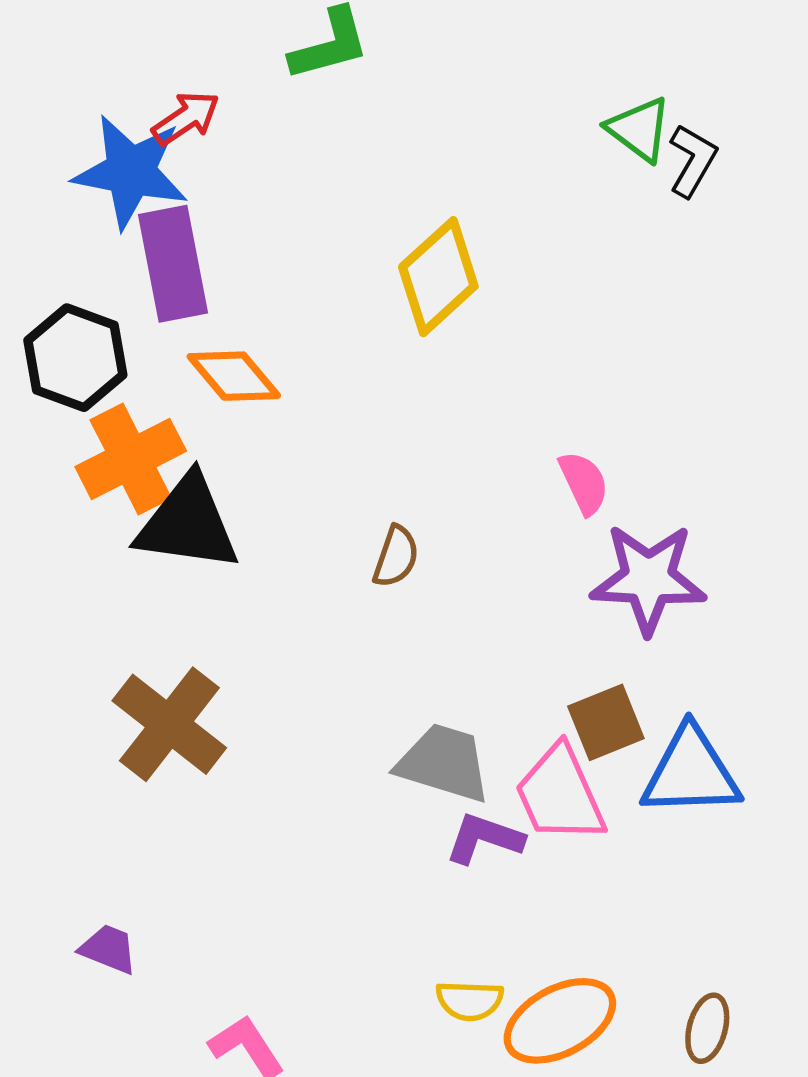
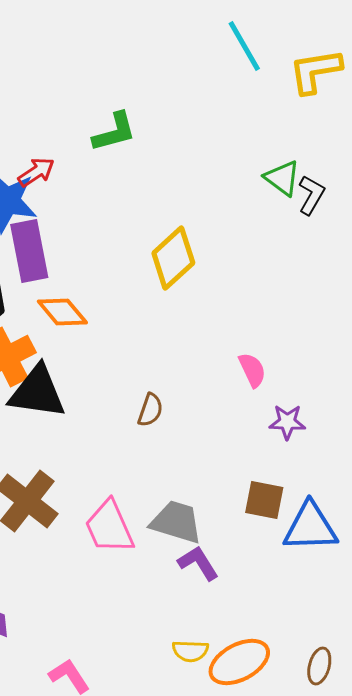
purple star: (648, 579) -> (287, 422), size x0.6
brown square: (606, 722) -> (264, 500), turned 33
pink trapezoid: (560, 794) -> (109, 527), moved
purple L-shape: (484, 838) -> (198, 563), turned 39

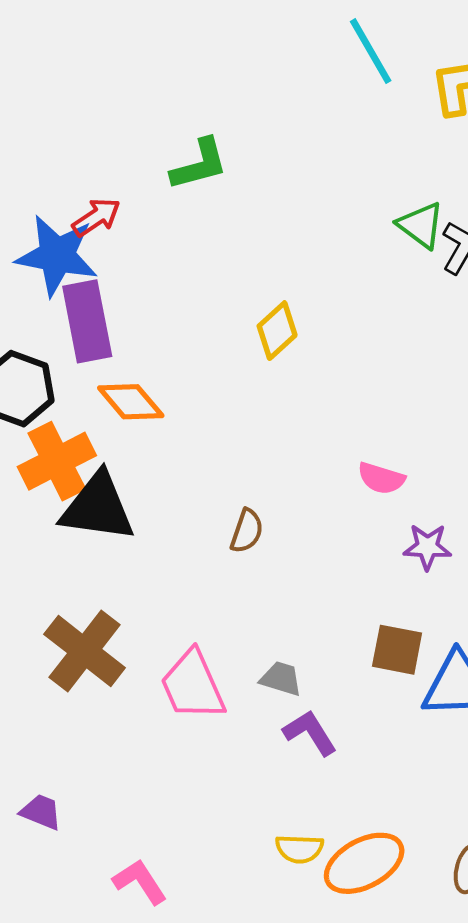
yellow diamond: (173, 258) -> (277, 331), size x0.7
pink semicircle: (252, 370) -> (381, 478), turned 132
gray trapezoid: (176, 522) -> (281, 679), size x0.6

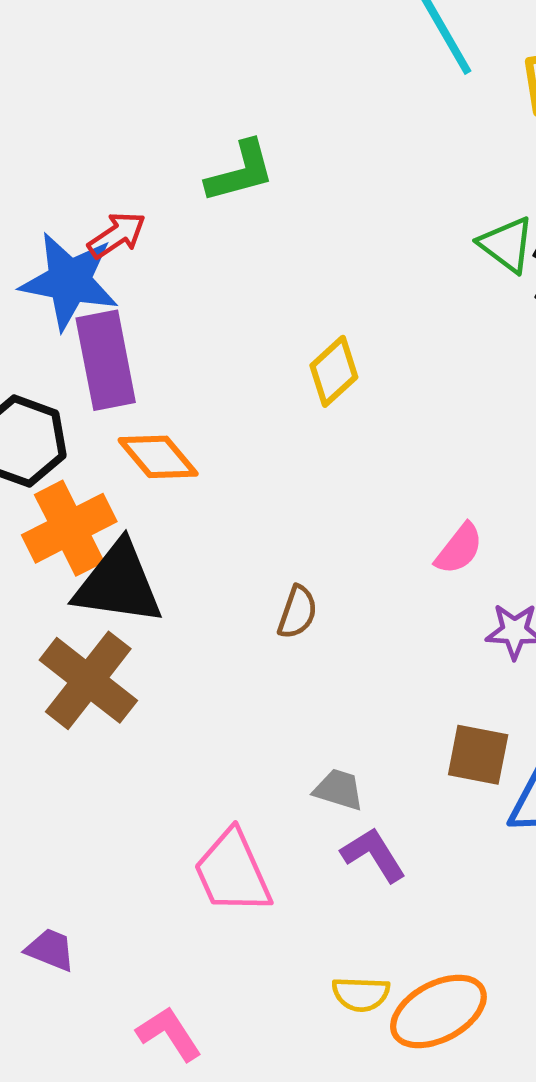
pink semicircle: (381, 478) -> (459, 549), turned -69
brown cross: (85, 651) -> (88, 680), moved
pink trapezoid: (193, 685) -> (232, 872), moved

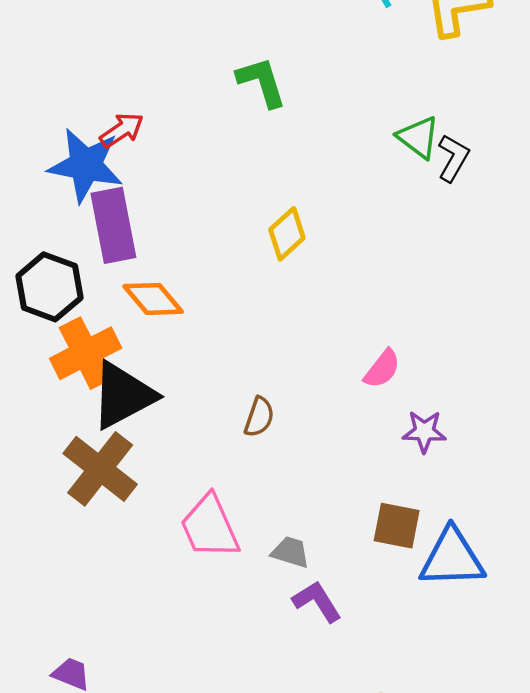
green L-shape: (240, 172) -> (262, 82), moved, turned -92
black triangle: (118, 584) -> (123, 395), turned -36
pink trapezoid: (232, 872) -> (210, 527), moved

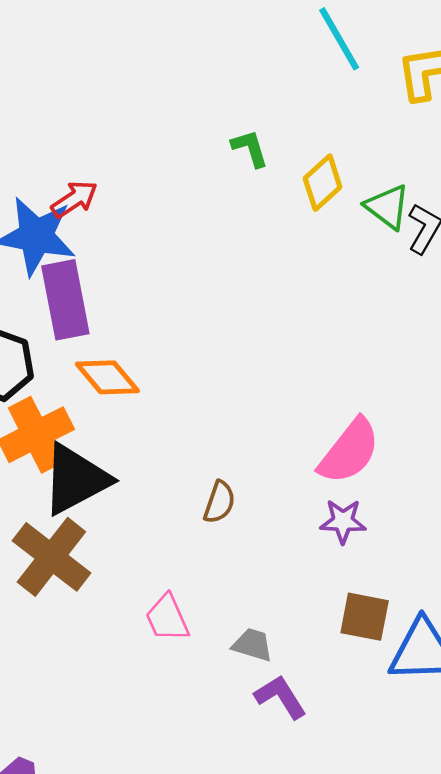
green L-shape: (262, 82) -> (250, 148), moved, size x0.7
yellow diamond: (287, 234) -> (323, 183), moved
pink semicircle: (382, 369) -> (349, 451), size x1.6
purple star: (424, 432) -> (343, 521), moved
pink trapezoid: (210, 527) -> (167, 618), size x0.7

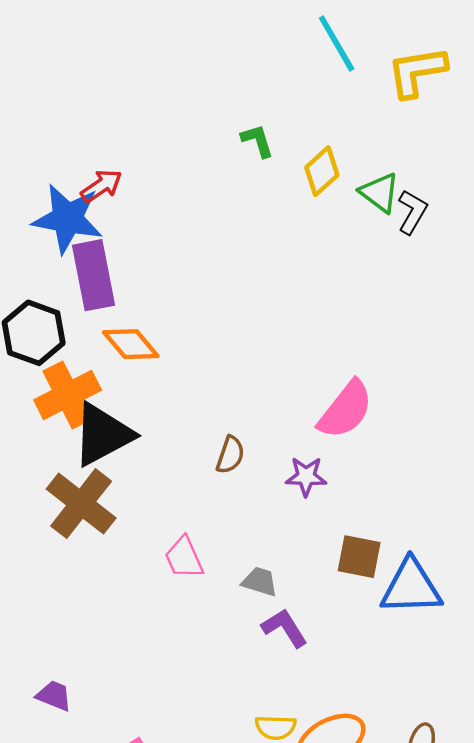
purple star: (343, 521) -> (306, 476), moved

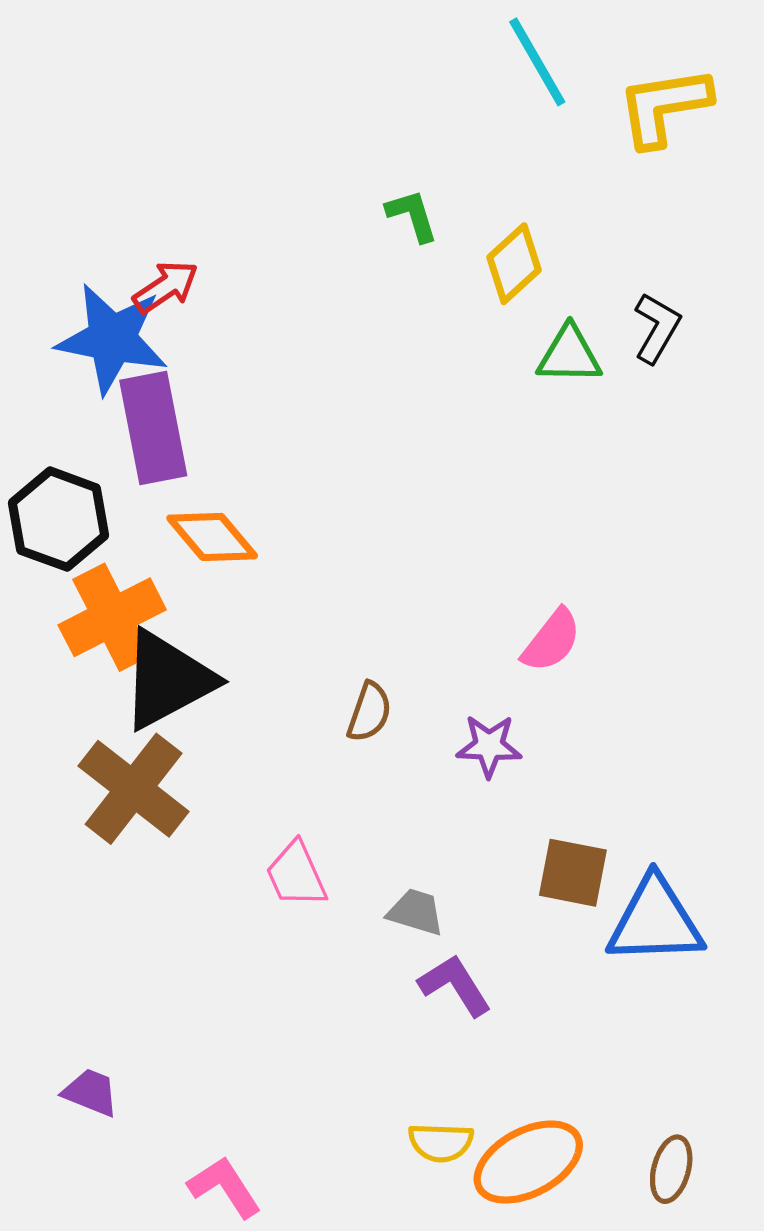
green triangle: (380, 193) -> (569, 355), moved, turned -36
pink semicircle: (346, 410) -> (551, 641), size x0.7

